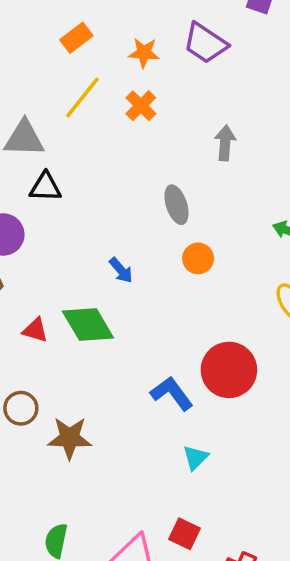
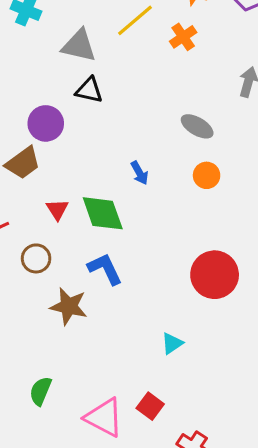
gray ellipse: (177, 205) -> (197, 126), turned -52
red triangle: (35, 330) -> (57, 210), turned 30
blue L-shape: (172, 393) -> (105, 269), moved
brown circle: (21, 408) -> (36, 258), moved

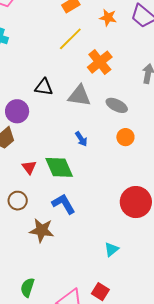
orange cross: (183, 37) -> (100, 62), moved, size x1.4
gray triangle: (79, 46) -> (79, 96), moved

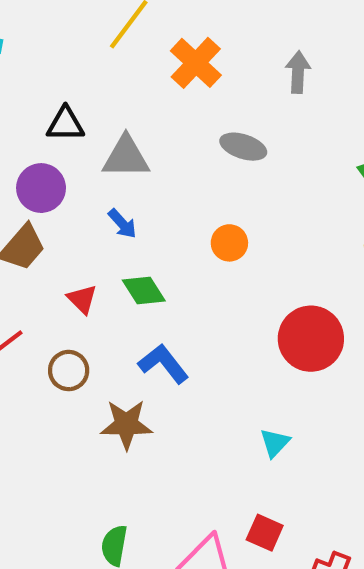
black triangle: (44, 87) -> (65, 124), moved
gray triangle: (79, 96) -> (126, 157), moved
orange circle: (125, 137) -> (229, 243), moved
blue arrow: (81, 139) -> (122, 224), moved
green diamond: (59, 167) -> (144, 291), size x0.7

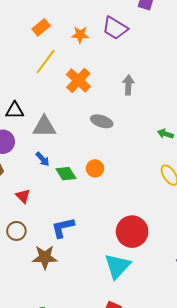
green diamond: (144, 291) -> (66, 174), moved
red circle: (311, 339) -> (132, 232), moved
blue L-shape: (163, 364) -> (63, 228), turned -65
cyan triangle: (275, 443) -> (117, 266), size x1.8

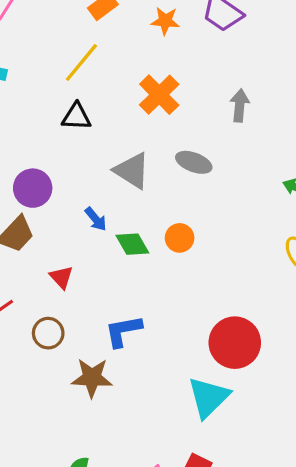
yellow line: (46, 62) -> (81, 62), moved
black triangle: (15, 110) -> (76, 117), moved
gray triangle: (44, 127) -> (132, 171), moved, turned 30

